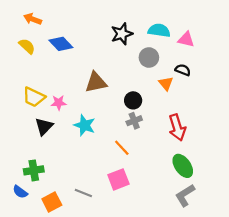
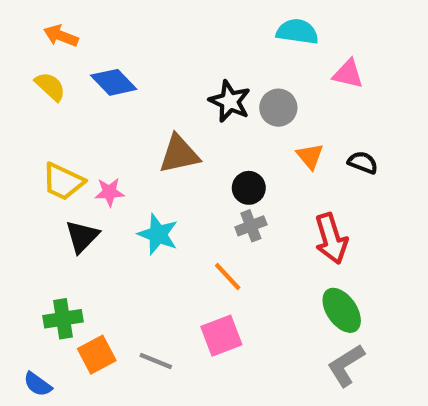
cyan semicircle: (159, 30) -> (297, 32), moved
black star: (122, 34) -> (230, 101), moved, turned -30
black semicircle: (183, 70) -> (363, 163), moved
blue semicircle: (20, 192) -> (38, 384), moved
orange square: (52, 202) -> (97, 355), moved

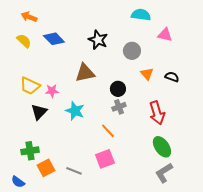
black star: (230, 101) -> (98, 40), moved

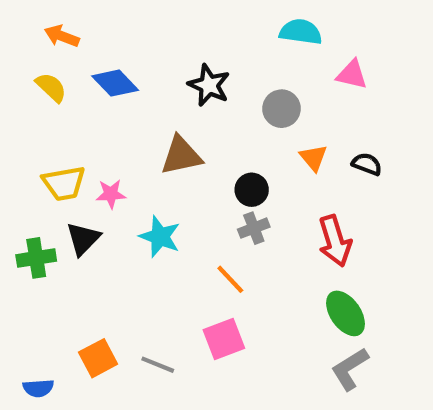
yellow trapezoid: (30, 86) -> (64, 183), turned -35
green cross: (30, 151) -> (36, 258), moved
blue semicircle: (18, 182) -> (38, 388), turned -40

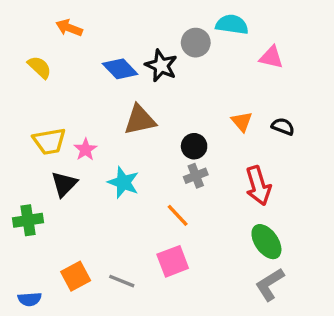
orange arrow: (62, 36) -> (69, 28), moved
blue diamond: (115, 83) -> (120, 69), moved
gray circle: (282, 109) -> (196, 43), moved
pink star: (111, 194) -> (86, 149), turned -30
green cross: (36, 258) -> (28, 220), moved

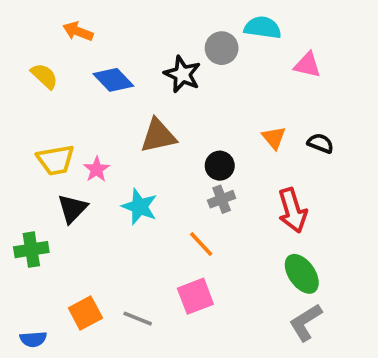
blue diamond: (120, 69) -> (113, 80), moved

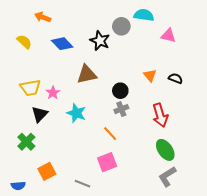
green cross: (31, 250) -> (26, 142), moved, turned -36
gray line: (138, 319) -> (83, 184), moved

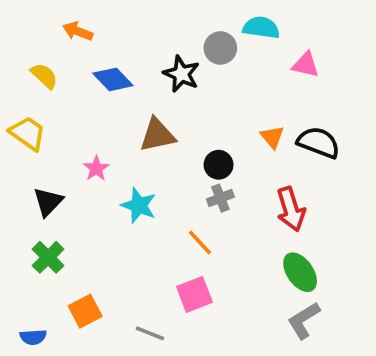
black semicircle: (175, 78) -> (319, 142), size x1.6
yellow trapezoid: (30, 88) -> (28, 133), moved, turned -135
black triangle: (40, 114) -> (48, 202), moved

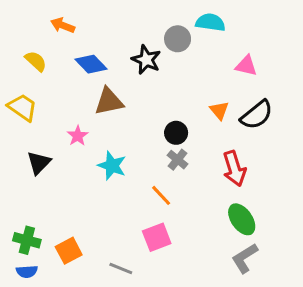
pink triangle: (306, 65) -> (246, 66), moved
brown triangle: (157, 135) -> (109, 101), moved
black semicircle: (319, 142) -> (257, 115), turned 120
gray cross: (220, 198) -> (178, 160), turned -30
green cross: (48, 257) -> (27, 240), moved, turned -30

